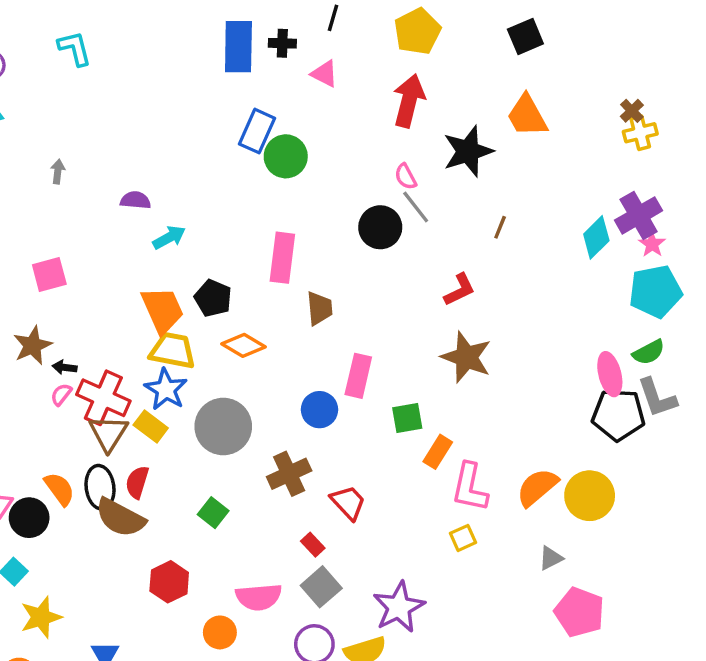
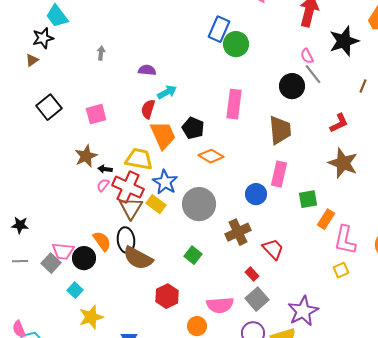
brown trapezoid: (319, 308) -> (280, 130), moved, size x1.4
yellow trapezoid: (173, 351) -> (139, 159), moved
red semicircle: (137, 482) -> (148, 109), moved

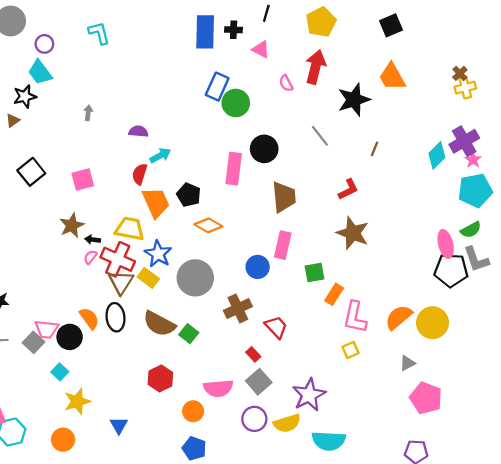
pink semicircle: (307, 56) -> (286, 83), moved
black circle: (292, 86) -> (264, 149), moved
brown semicircle: (138, 258) -> (159, 324), moved

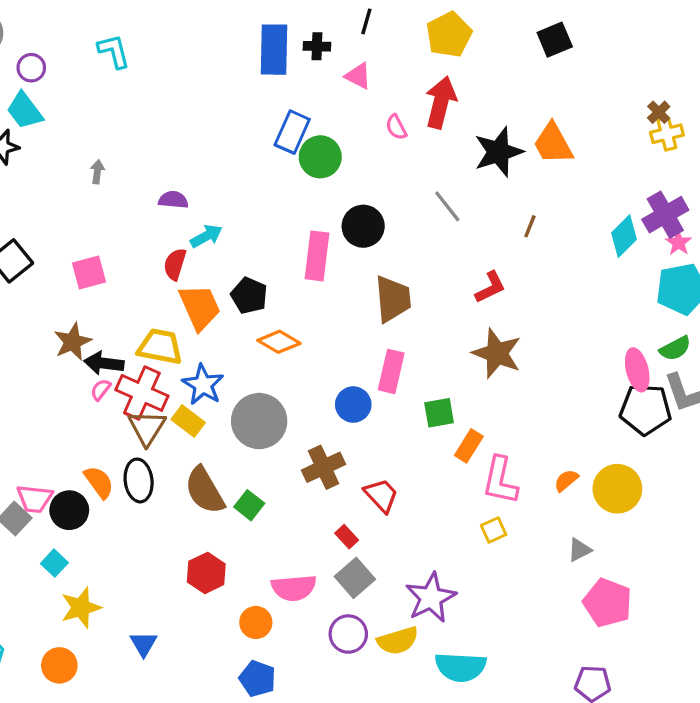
orange trapezoid: (392, 77) -> (553, 144), moved
black arrow: (93, 240) -> (104, 363), size x1.6
orange semicircle: (399, 317) -> (566, 480), size x0.6
brown semicircle: (159, 324) -> (205, 490), turned 32

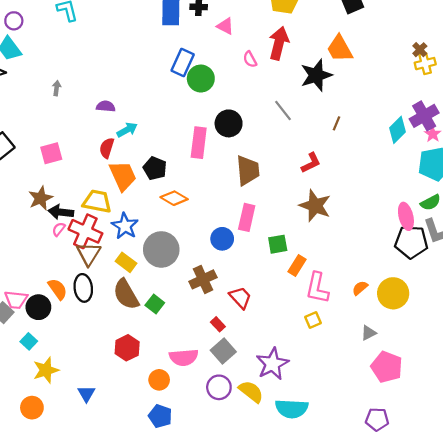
orange trapezoid: (553, 144) -> (340, 49), moved
yellow rectangle: (188, 421) -> (126, 262), moved
yellow semicircle: (398, 641) -> (251, 392), turned -125

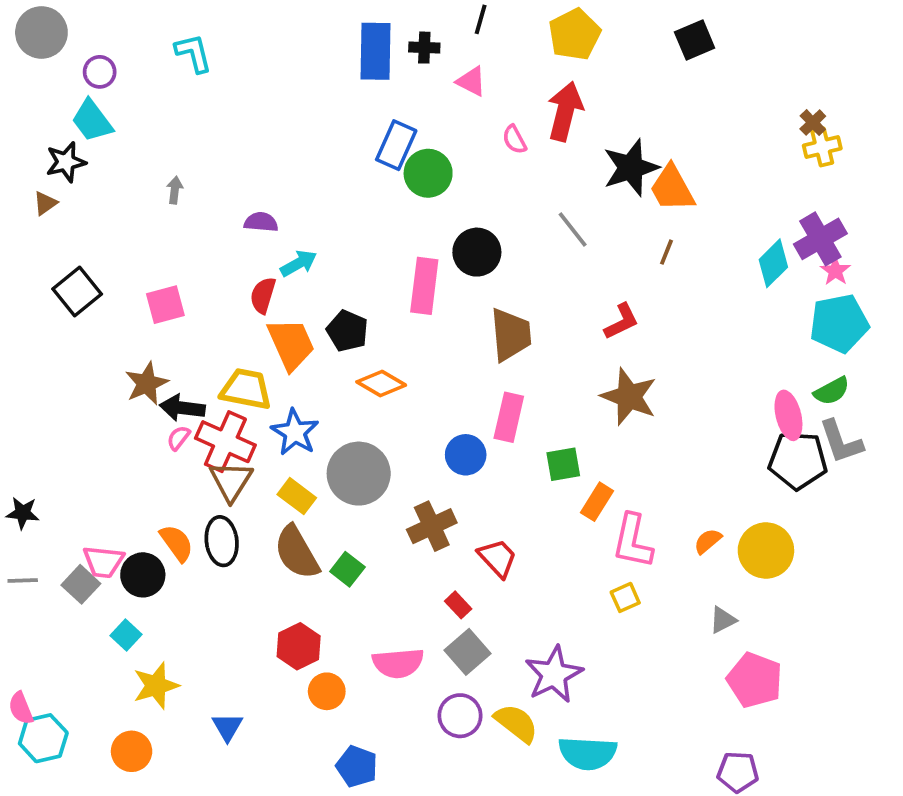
orange trapezoid: (340, 49) -> (672, 188), moved
orange circle: (159, 380) -> (327, 691), moved

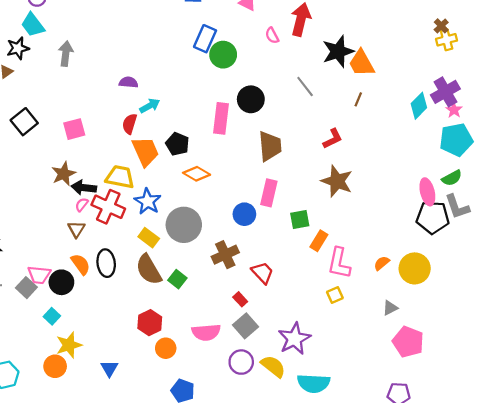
gray arrow: (175, 190) -> (66, 54), moved, size x1.6
brown triangle: (231, 481) -> (76, 229), moved, size x0.7
orange circle: (132, 751) -> (55, 366), moved

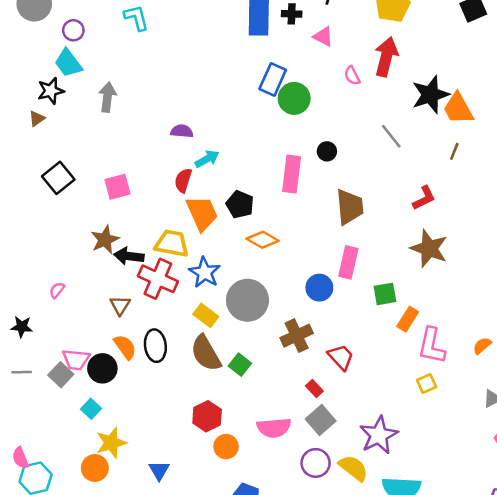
black circle: (251, 99) -> (327, 151), size x0.6
pink semicircle: (82, 205) -> (57, 290), moved

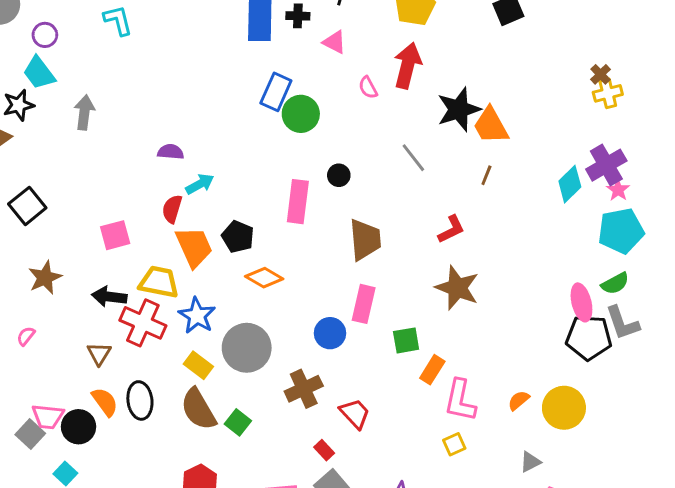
pink square: (118, 187) -> (115, 235), moved
brown star: (105, 240) -> (45, 278), moved

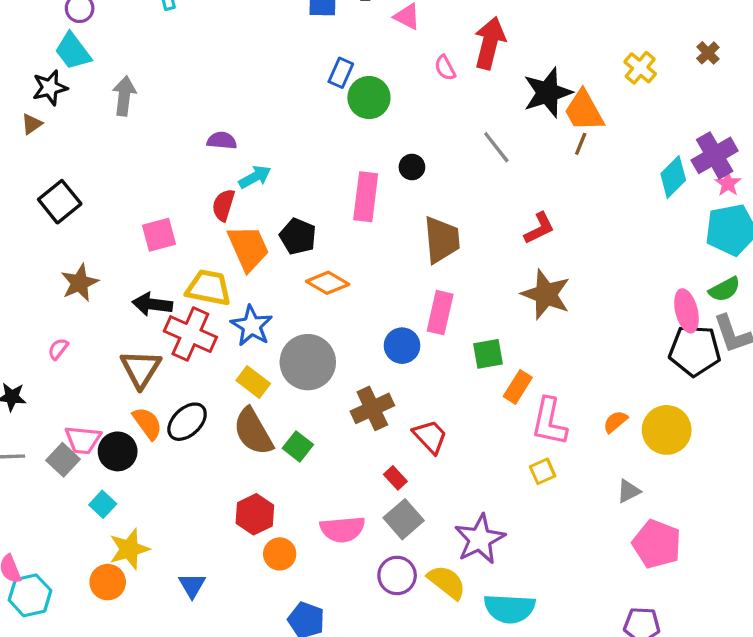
blue rectangle: (276, 92) -> (341, 73), size x0.7
yellow cross: (608, 93) -> (640, 68), moved, turned -36
brown line: (486, 175) -> (581, 144), moved
brown triangle: (99, 354) -> (141, 369), size x1.5
black ellipse: (140, 400) -> (187, 422), turned 54

